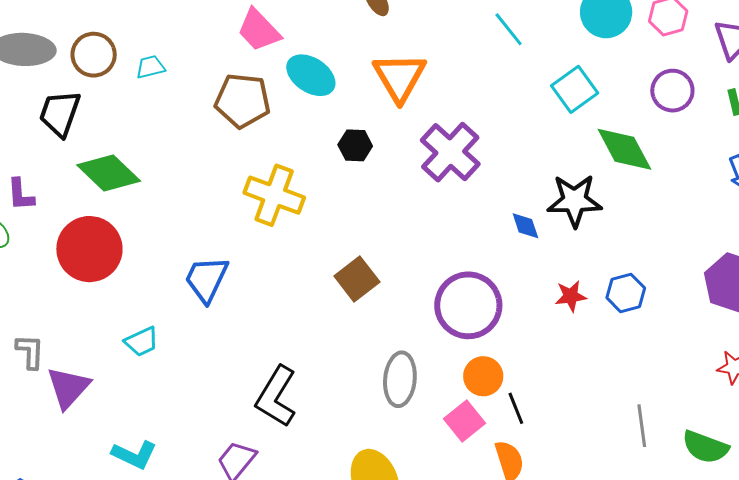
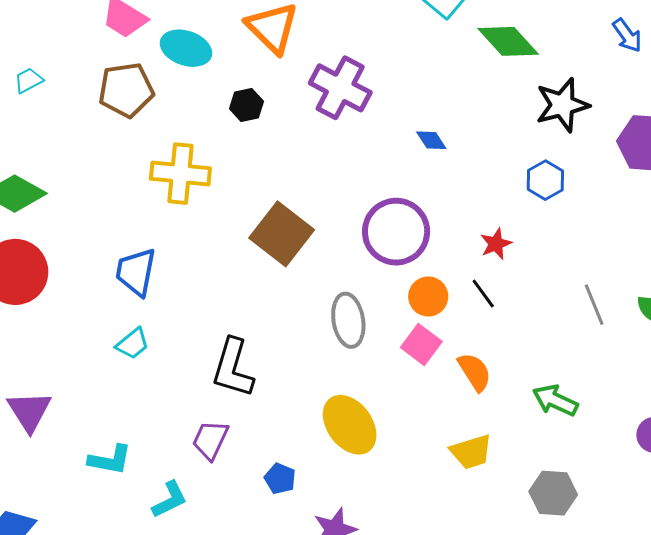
black star: (575, 201) -> (562, 105), moved
brown square: (357, 279) -> (282, 234), size x1.4
red star: (571, 296) -> (496, 244), moved
cyan trapezoid: (142, 342) -> (133, 344), moved
black line: (516, 408) -> (483, 294), moved

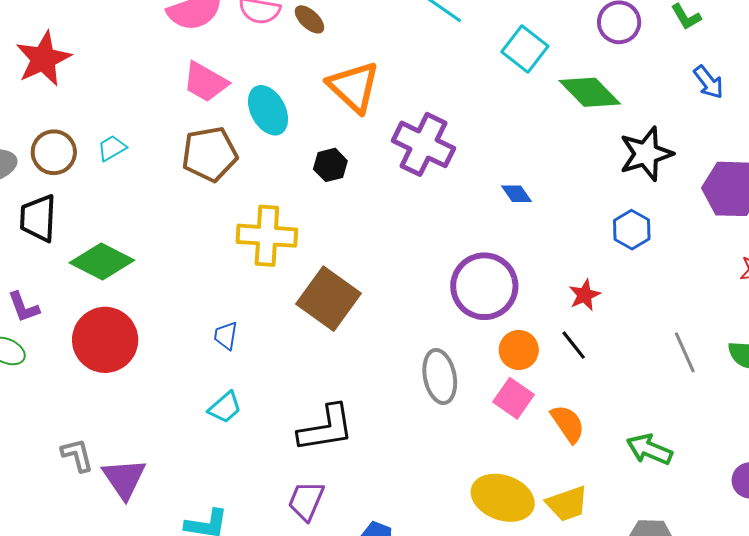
cyan ellipse: (186, 48) -> (268, 110), turned 45
brown square: (282, 234) -> (328, 299), moved
blue trapezoid: (136, 272) -> (226, 336), size x0.6
black L-shape: (233, 368) -> (326, 428), turned -114
yellow ellipse: (350, 425) -> (503, 498), moved, turned -32

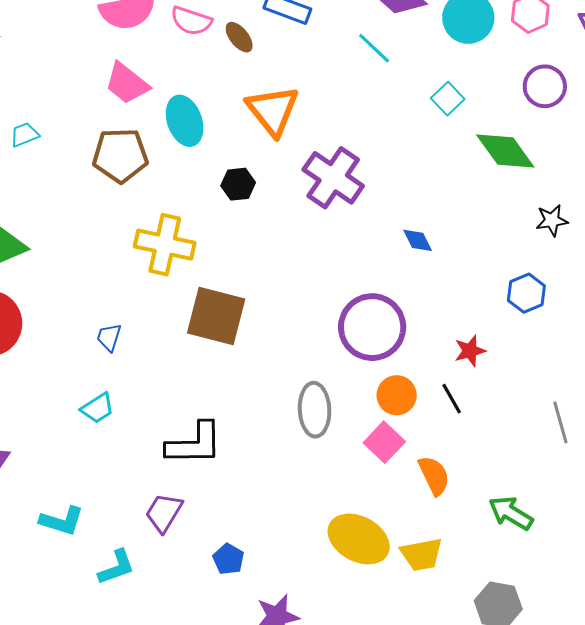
cyan square: (525, 49) -> (448, 99), size x0.7
black star: (646, 154) -> (552, 220), size x0.6
brown square: (328, 299) -> (216, 316), turned -30

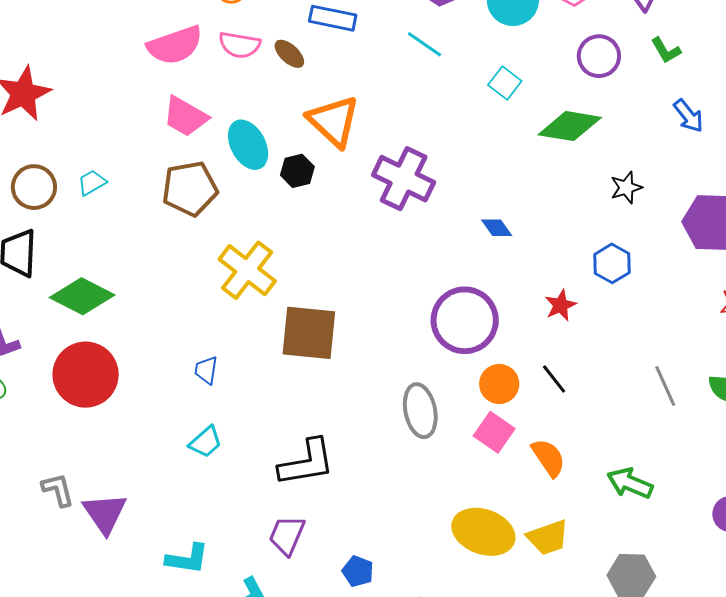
green diamond: (505, 151) -> (570, 126), turned -36
black hexagon: (238, 184) -> (297, 171), moved
yellow cross: (165, 245) -> (247, 270), turned 34
red star: (470, 351) -> (561, 305), moved

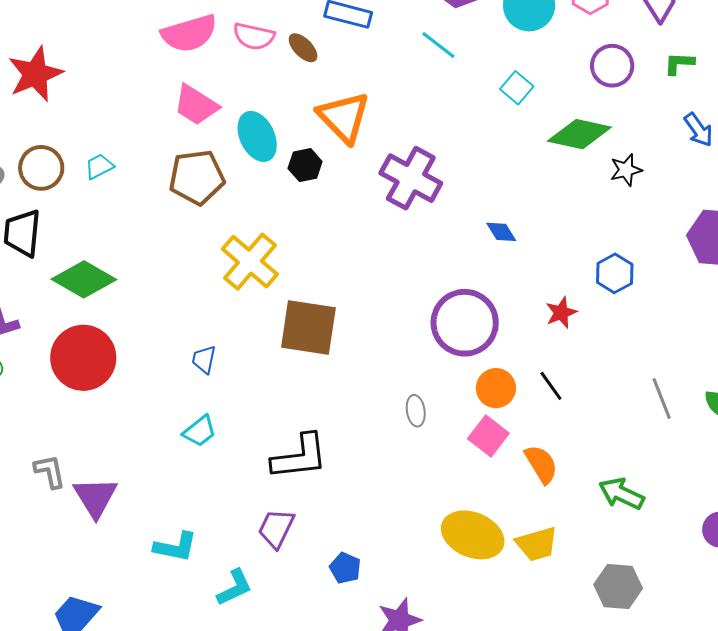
green L-shape: (666, 50) -> (679, 63), turned 120
black star: (626, 188) -> (626, 170), moved
gray ellipse: (420, 411) -> (416, 411), size x0.6

